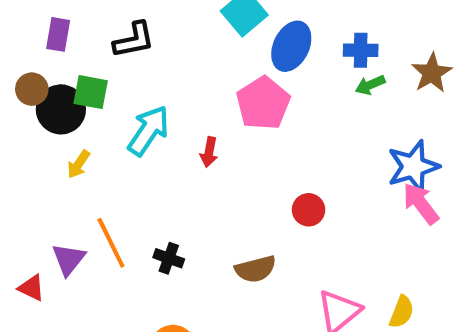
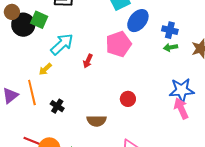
yellow arrow: (79, 164) -> (45, 69), moved

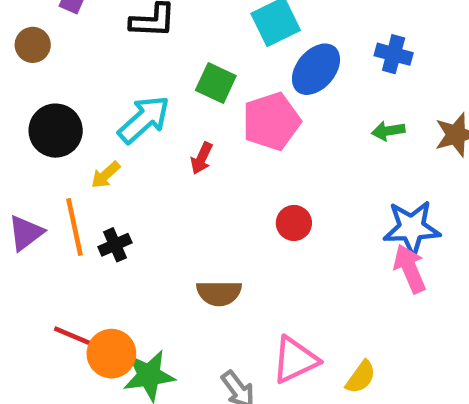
green square: (39, 20) -> (216, 83), moved
black circle: (23, 25) -> (56, 131), moved
blue cross: (170, 30) -> (394, 54), moved
red circle: (128, 99) -> (294, 223), moved
black cross: (57, 106) -> (115, 245), moved, turned 32

